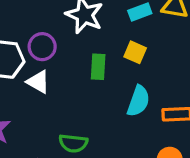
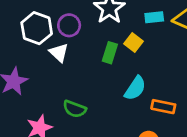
yellow square: (135, 52) -> (133, 42), moved

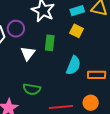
yellow square: (133, 42) -> (77, 31), moved
white triangle: (59, 53) -> (28, 53), moved, turned 35

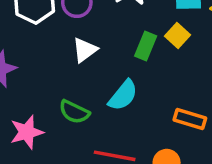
green rectangle: (50, 43) -> (146, 46), moved
cyan semicircle: (73, 65) -> (123, 95), moved

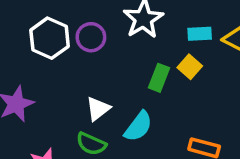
white triangle: (85, 50) -> (98, 109), moved

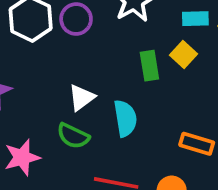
green rectangle: (159, 78) -> (149, 66), turned -32
cyan semicircle: (138, 126) -> (125, 118), turned -48

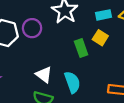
white triangle: (82, 98) -> (44, 75), turned -36

